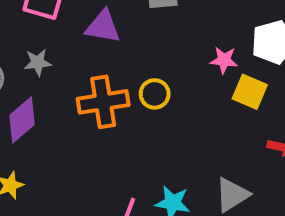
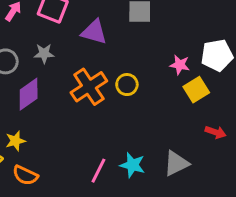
yellow square: (250, 92) -> (196, 90), turned 30
orange cross: (103, 102) -> (89, 87), turned -30

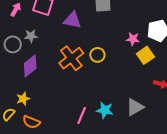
gray star: (44, 53) -> (31, 36), moved

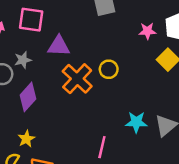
purple triangle: (72, 20) -> (59, 46), moved
pink star: (133, 39) -> (147, 31), moved
cyan star: (105, 110) -> (136, 122), moved

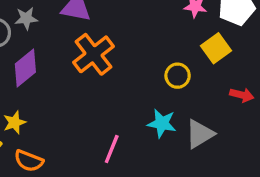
yellow circle: (109, 69) -> (178, 76), moved

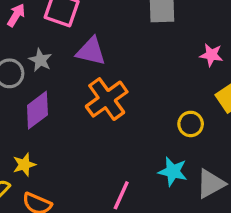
gray star: (26, 18) -> (40, 60), turned 30

